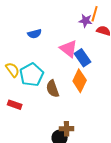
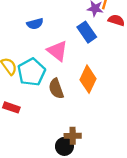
pink triangle: (69, 49) -> (57, 51), moved
blue rectangle: (83, 58) -> (87, 32), moved

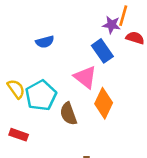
pink triangle: (57, 51) -> (85, 77), moved

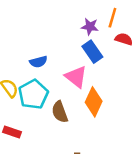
purple star: (112, 25) -> (90, 27), moved
blue semicircle: (45, 42) -> (38, 62), moved

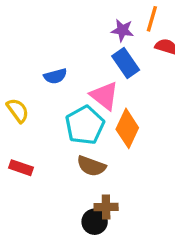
cyan pentagon: (33, 94) -> (85, 125), moved
brown semicircle: (60, 112) -> (91, 166), moved, turned -50

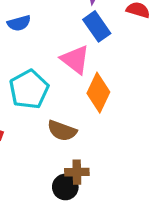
blue semicircle: (55, 76) -> (19, 23), moved
cyan pentagon: (85, 125) -> (29, 89), moved

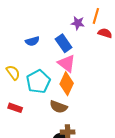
blue rectangle: (97, 26) -> (64, 43), moved
orange diamond: (98, 93) -> (67, 84), moved

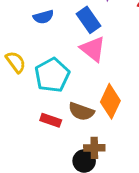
orange diamond: (67, 84) -> (110, 101), moved
red rectangle: (15, 108) -> (51, 120), moved

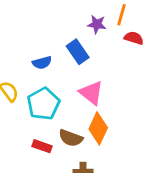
blue semicircle: (43, 17) -> (42, 63), moved
pink triangle: (93, 49) -> (91, 93), moved

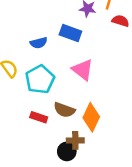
blue rectangle: (78, 52) -> (70, 33), turned -35
orange diamond: (98, 128) -> (91, 117), moved

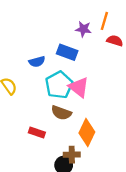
cyan pentagon: (40, 79) -> (59, 85), moved
brown semicircle: (64, 110) -> (61, 113), moved

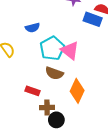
blue rectangle: (67, 52) -> (93, 19), moved
brown cross: (72, 155) -> (47, 107), moved

